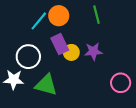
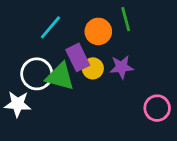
orange circle: (59, 16) -> (98, 31), moved
green triangle: (46, 85) -> (60, 77), moved

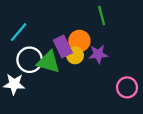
cyan line: (50, 27) -> (19, 32), moved
orange circle: (98, 31) -> (79, 41), moved

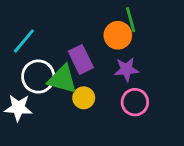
orange circle: (79, 41) -> (118, 35), moved
yellow circle: (75, 55) -> (84, 98), moved
pink circle: (127, 87) -> (135, 102), moved

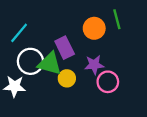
green line: (131, 20) -> (117, 19), moved
purple star: (126, 69) -> (94, 65), moved

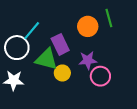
cyan line: (19, 33) -> (32, 31), moved
white circle: (30, 61) -> (17, 48), moved

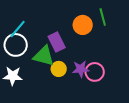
cyan line: (32, 31) -> (18, 29), moved
purple star: (88, 60) -> (81, 69), moved

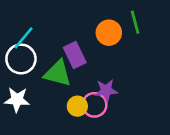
yellow circle: (59, 69) -> (77, 106), moved
pink circle: (95, 72) -> (94, 105), moved

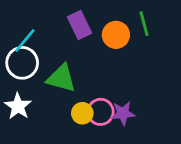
purple rectangle: (75, 55) -> (80, 25), moved
purple star: (106, 90) -> (123, 113), moved
white star: (17, 100) -> (18, 106), turned 30

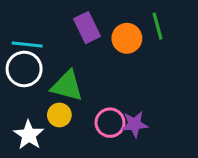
cyan line: (25, 40) -> (27, 44), turned 56
white star: (18, 106) -> (29, 135), moved
yellow circle: (82, 113) -> (59, 115), moved

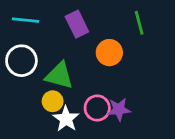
orange circle: (127, 38) -> (109, 53), moved
cyan line: (27, 44) -> (26, 20), moved
white star: (29, 135) -> (66, 119), moved

